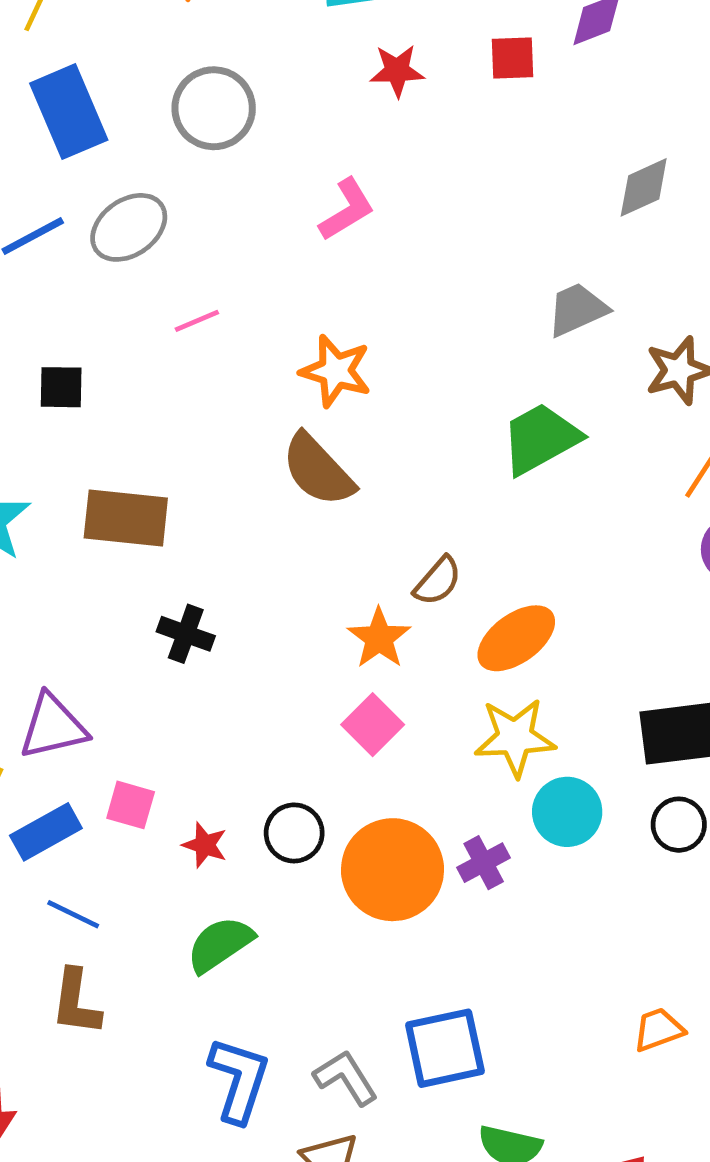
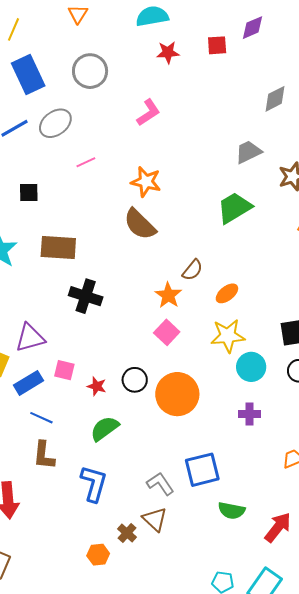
black cross: (186, 634) -> (86, 296), size x1.4
orange ellipse: (516, 638) -> (227, 293), size x0.7
purple cross: (484, 863) -> (249, 414), moved, turned 30
blue L-shape: (239, 1080) -> (94, 484), moved

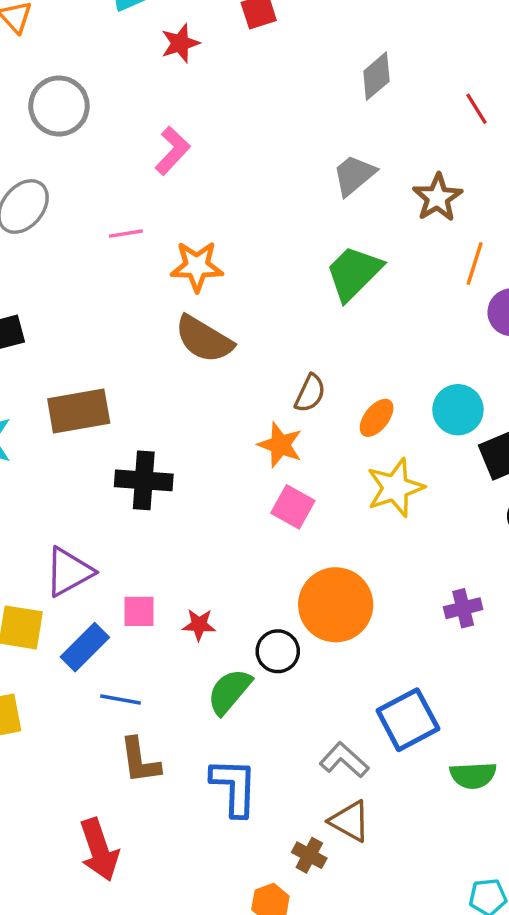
pink line: (86, 162) -> (126, 234), moved, turned 30
cyan circle: (251, 367) -> (458, 410), moved
black circle: (135, 380) -> (278, 651), moved

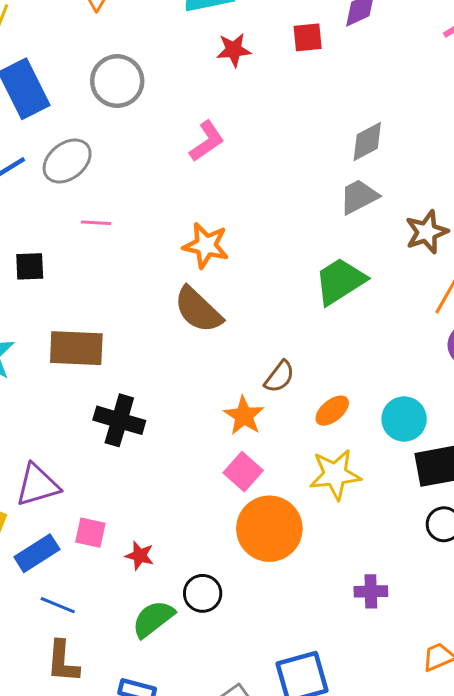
gray diamond: (376, 76) -> (367, 141), moved
pink line: (126, 234) -> (96, 223), moved
orange circle: (336, 605) -> (269, 529), moved

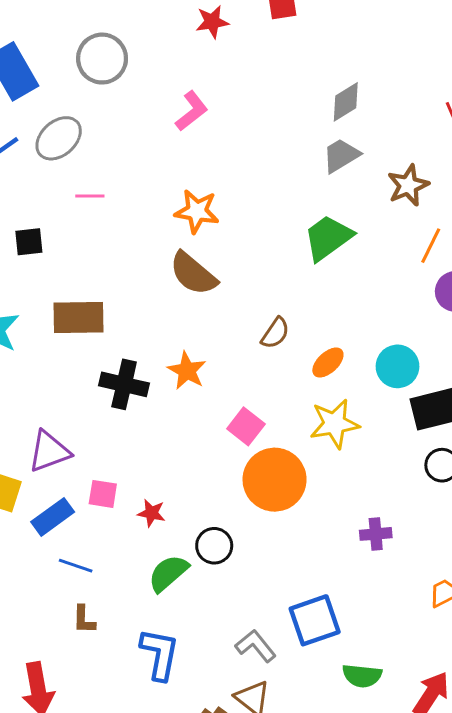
orange star: (244, 416) -> (187, 371), moved
brown L-shape: (63, 662) -> (84, 620), size x0.7

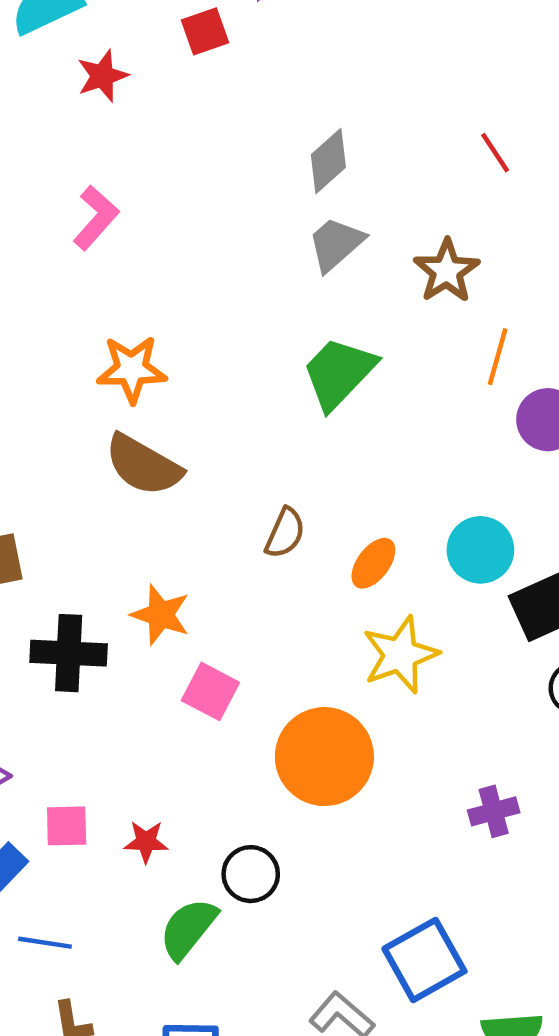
pink square: (246, 426) -> (210, 691), moved

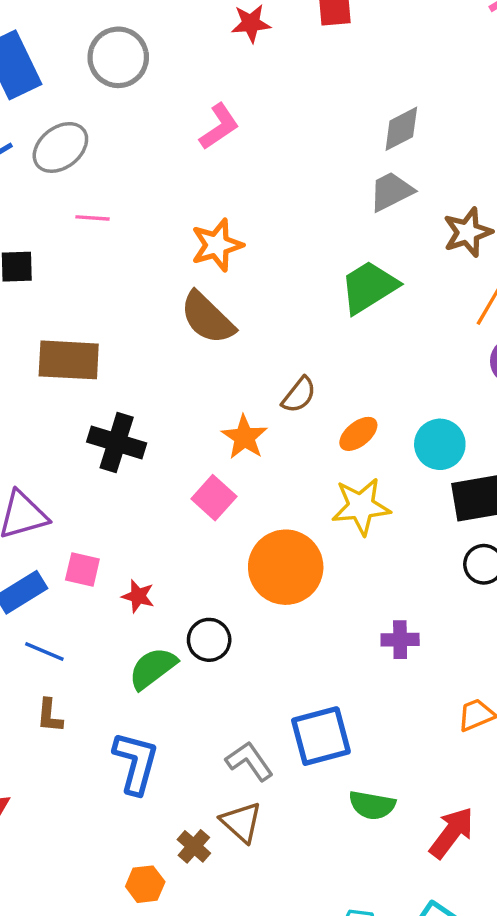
orange star: (132, 369) -> (217, 245), turned -30
orange star: (161, 615) -> (244, 437), moved

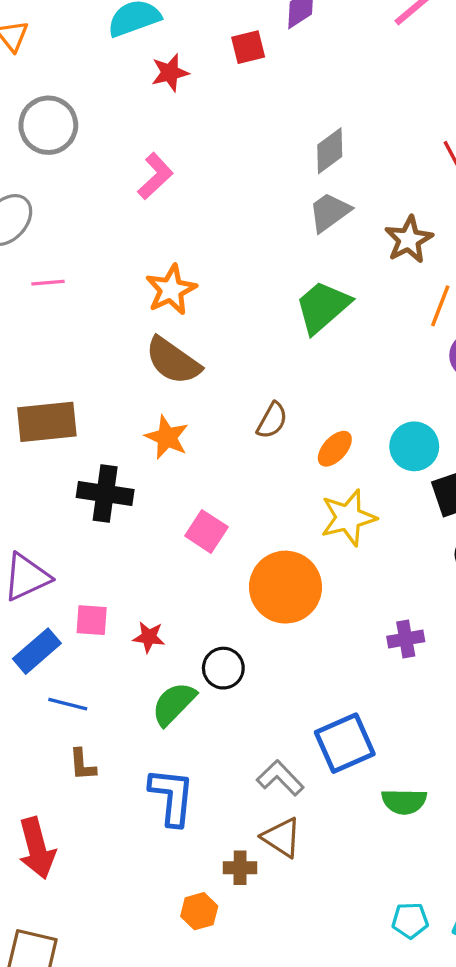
orange star: (244, 437) -> (167, 437), moved
brown cross: (194, 846) -> (240, 868), turned -32

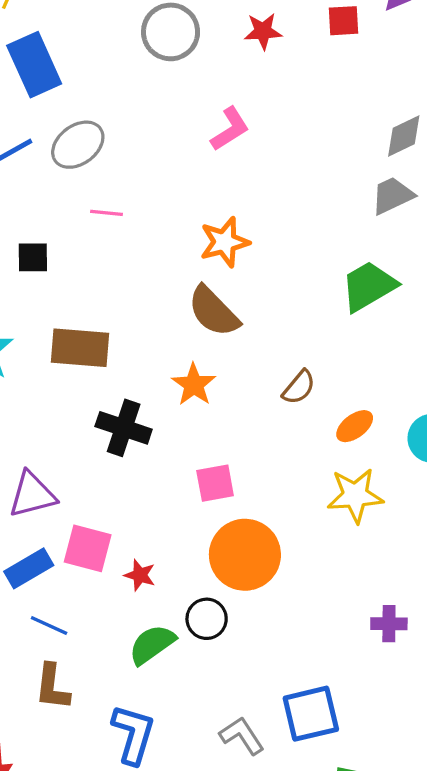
gray circle: (48, 125) -> (171, 32), moved
pink square: (206, 531) -> (215, 483), turned 36
orange circle: (285, 587) -> (245, 555), moved
pink square: (92, 620) -> (88, 548), size x1.4
brown L-shape: (82, 765) -> (52, 687), size x1.4

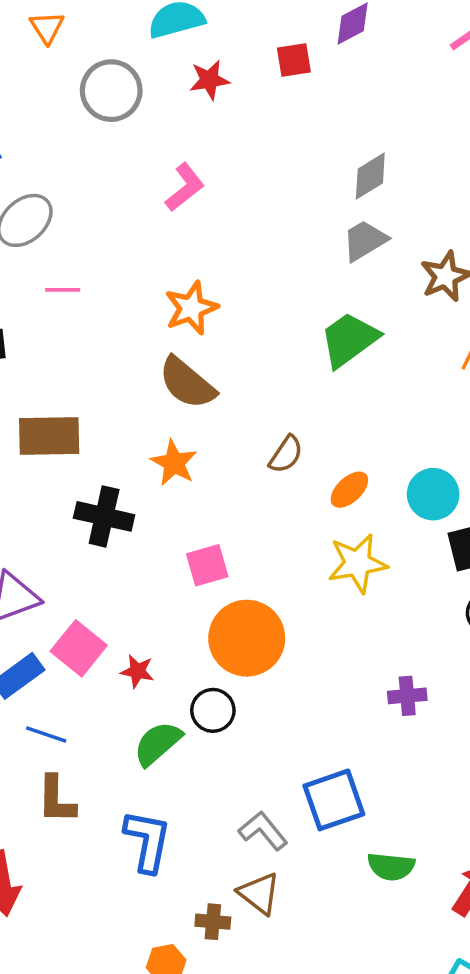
pink square: (88, 548) -> (79, 648), turned 30

